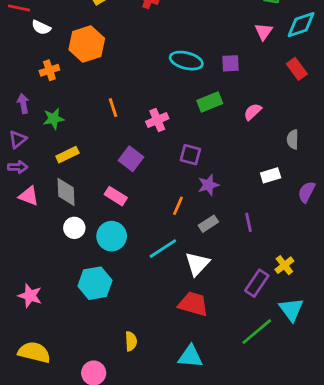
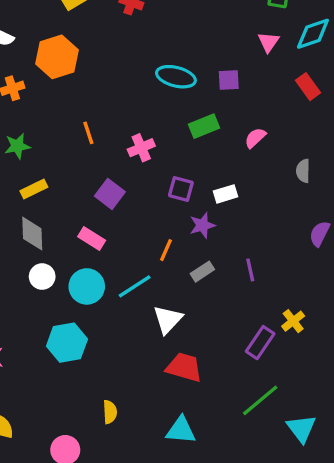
white rectangle: (271, 175) -> (225, 194), moved
cyan line: (163, 249) -> (135, 286), moved
white triangle: (197, 264) -> (168, 319), moved
cyan triangle: (291, 309) -> (301, 428), moved

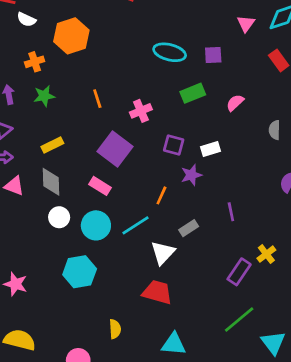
green star: (17, 146) -> (44, 96), moved
purple square: (110, 194) -> (115, 149), size x1.4
gray rectangle: (202, 272) -> (189, 228), moved
red trapezoid: (184, 367) -> (157, 292), moved

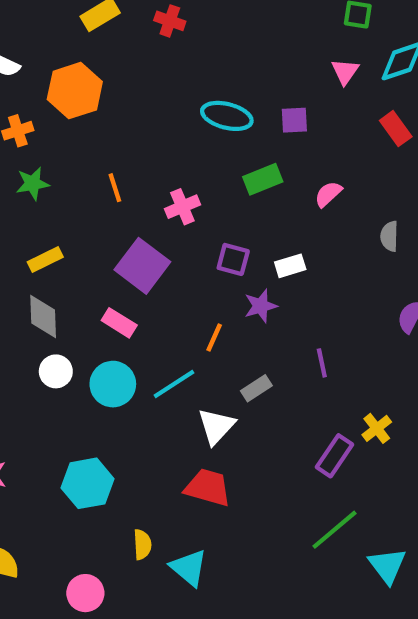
cyan hexagon: (80, 272) -> (87, 483), moved
cyan triangle: (174, 344) -> (189, 568), moved, turned 35

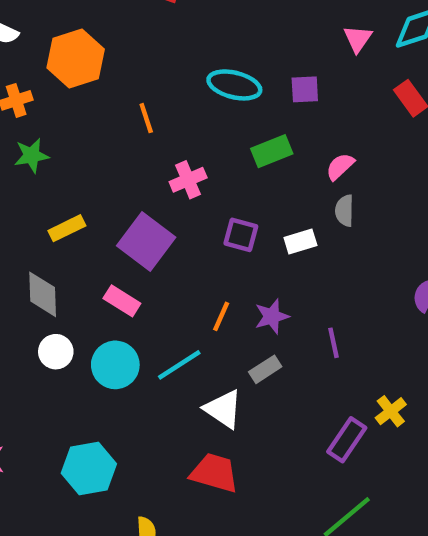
orange line: (115, 188) -> (146, 118), moved
gray semicircle: (389, 236) -> (345, 211), moved
yellow rectangle: (45, 259) -> (67, 228), moved
purple star: (261, 306) -> (272, 316), moved
white triangle: (216, 426) -> (223, 409), turned -39

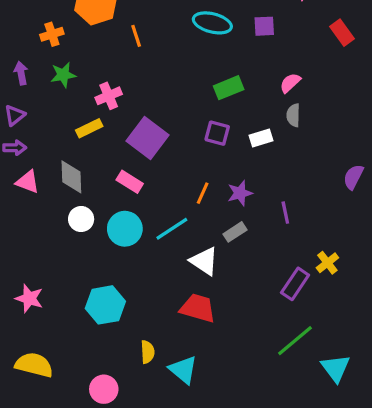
orange line: (146, 118) -> (136, 36), moved
green rectangle: (272, 151) -> (229, 88), moved
pink cross: (188, 180) -> (109, 96), moved

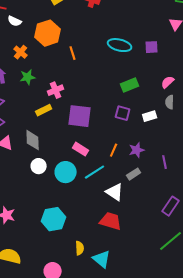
orange cross: (52, 34) -> (21, 52), turned -32
purple square: (148, 138) -> (80, 116), turned -30
pink rectangle: (130, 182) -> (81, 149), moved

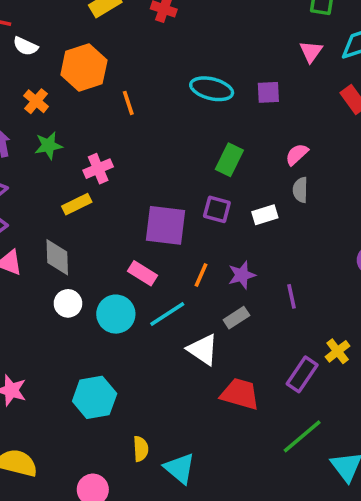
green rectangle: (130, 85) -> (229, 160), turned -42
purple square: (80, 116) -> (166, 225), moved
red trapezoid: (111, 221) -> (240, 394), moved

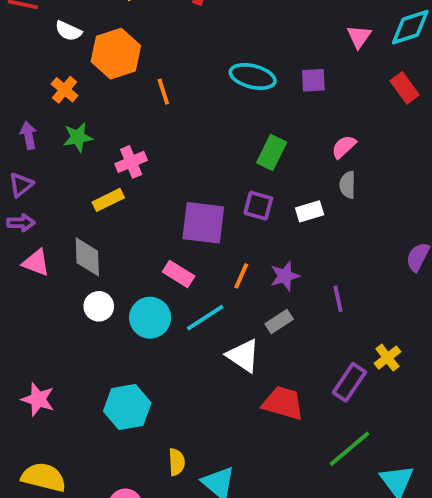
white semicircle: (25, 46) -> (68, 31), moved

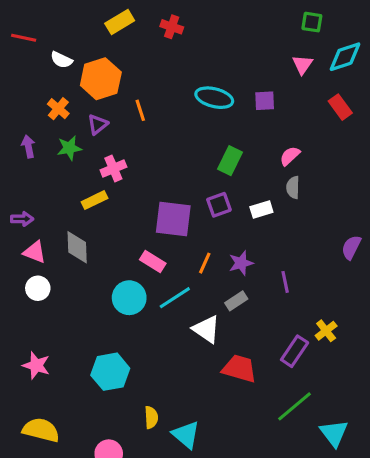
purple triangle: (21, 185) -> (98, 124), moved
purple square: (258, 206) -> (219, 205), turned -35
white circle: (99, 306) -> (38, 288), moved

